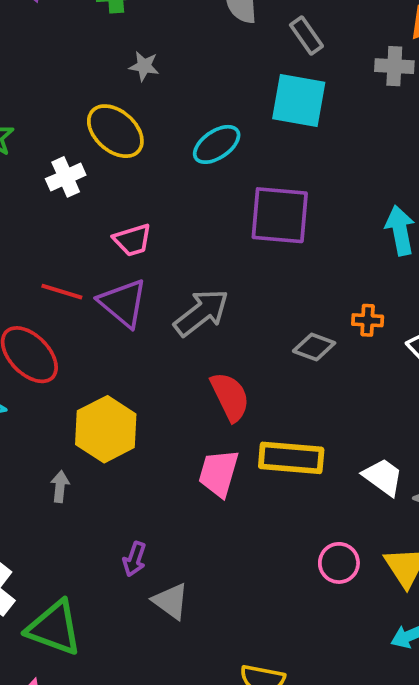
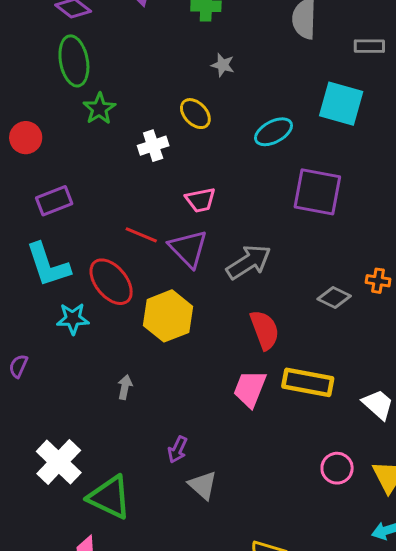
gray rectangle: (306, 36) -> (369, 46), moved, turned -60
yellow ellipse: (115, 131) -> (195, 114), size x0.7
yellow hexagon: (106, 429) -> (168, 316), moved

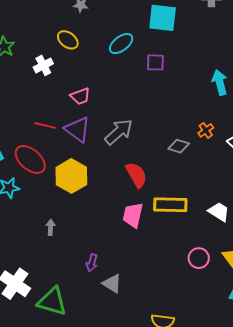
purple square: (317, 192) -> (155, 62), moved, size x0.6
orange cross: (378, 281) -> (206, 130), turned -35

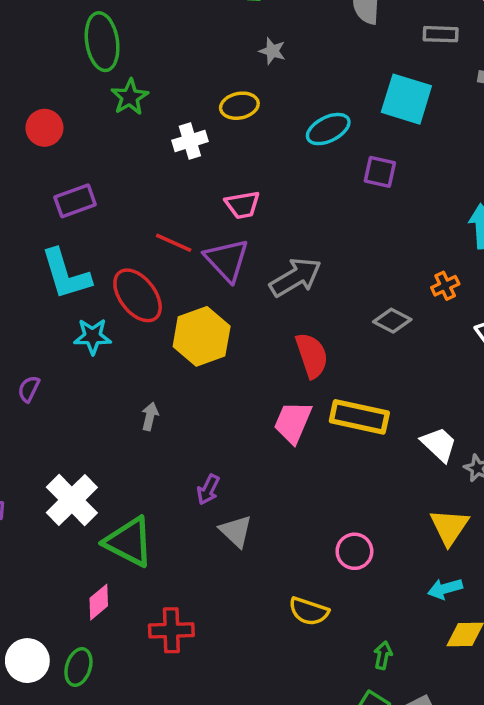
yellow ellipse: (68, 40) -> (239, 106), turned -60
orange cross: (206, 130) -> (445, 286), moved
pink circle: (199, 258) -> (354, 551), moved

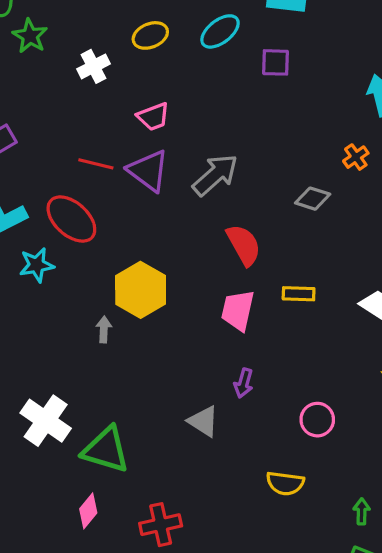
yellow ellipse: (239, 106) -> (150, 35), moved
yellow hexagon: (202, 336) -> (141, 290), moved
yellow rectangle: (359, 417) -> (299, 294), size x0.6
purple arrow: (208, 490) -> (244, 383), moved

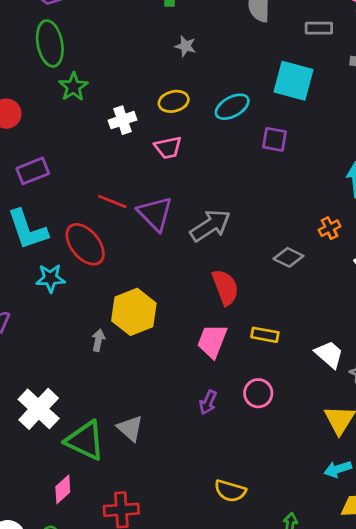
pink trapezoid: (153, 117) -> (168, 148), moved
pink circle: (317, 420) -> (258, 393), moved
gray triangle: (203, 421) -> (130, 428), moved

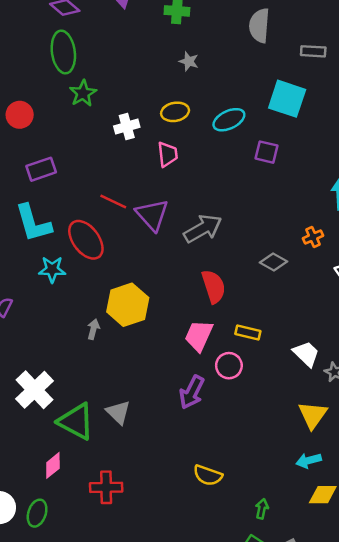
pink trapezoid: (168, 148) -> (168, 154), turned -88
pink circle: (258, 393) -> (229, 366), moved
purple arrow: (208, 402) -> (192, 392), size x1.5

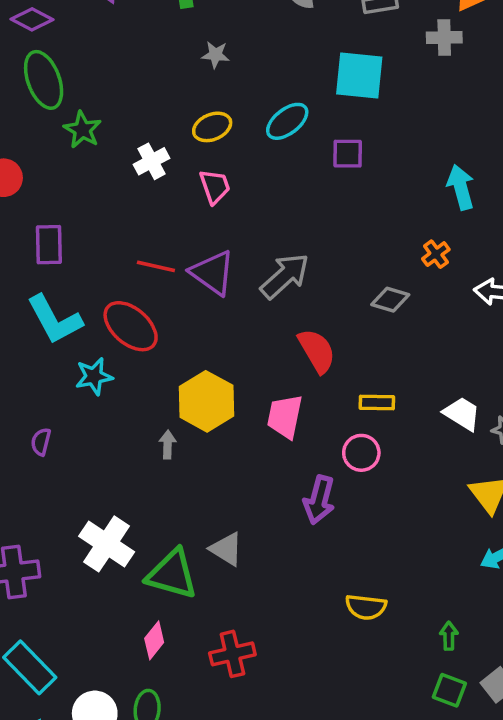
purple rectangle: (41, 169) -> (49, 245), turned -60
pink trapezoid: (199, 336) -> (285, 416), moved

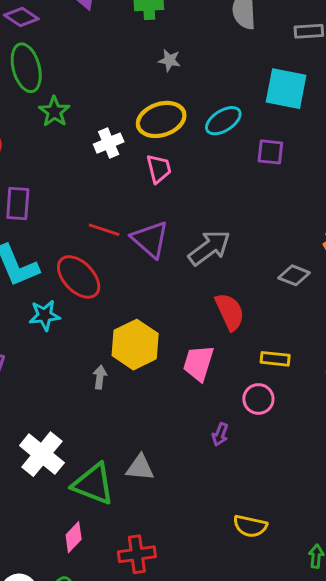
yellow ellipse: (212, 127) -> (161, 119), size x1.5
purple arrow: (319, 500) -> (220, 434), size x0.6
gray triangle: (226, 549) -> (140, 468), turned -32

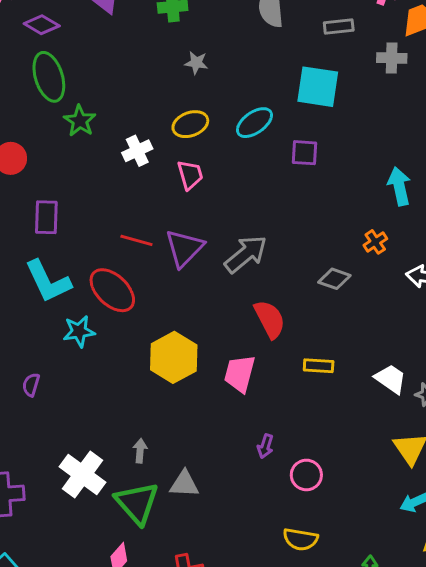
yellow ellipse: (161, 119) -> (190, 124), size x0.7
purple triangle: (150, 239) -> (184, 248), turned 36
gray arrow: (100, 377) -> (140, 451), moved
pink circle: (258, 399) -> (306, 475), moved
green triangle: (93, 484) -> (137, 503), turned 30

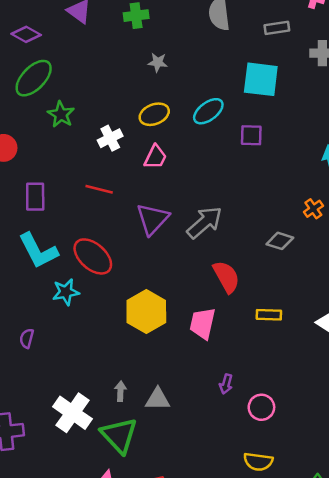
green ellipse: (49, 77) -> (34, 78), turned 63
pink trapezoid: (190, 175) -> (155, 157), turned 44
red line: (136, 240) -> (99, 189), moved
gray triangle: (184, 484) -> (158, 399), moved

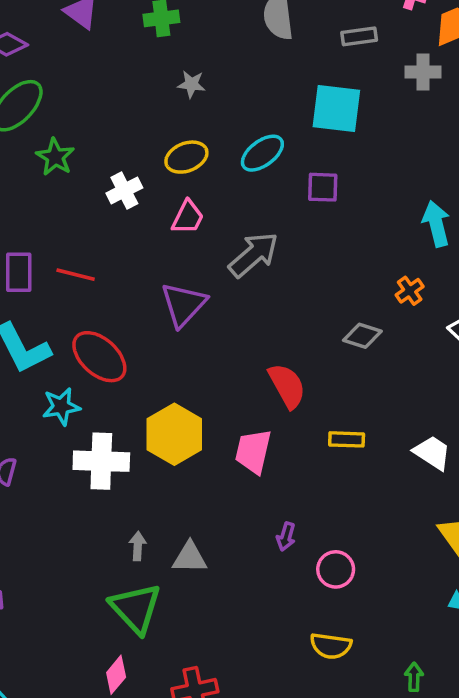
red line: (99, 189) -> (76, 275), moved
gray arrow: (204, 222) -> (254, 255), moved
white cross: (73, 413) -> (101, 461), moved, turned -33

